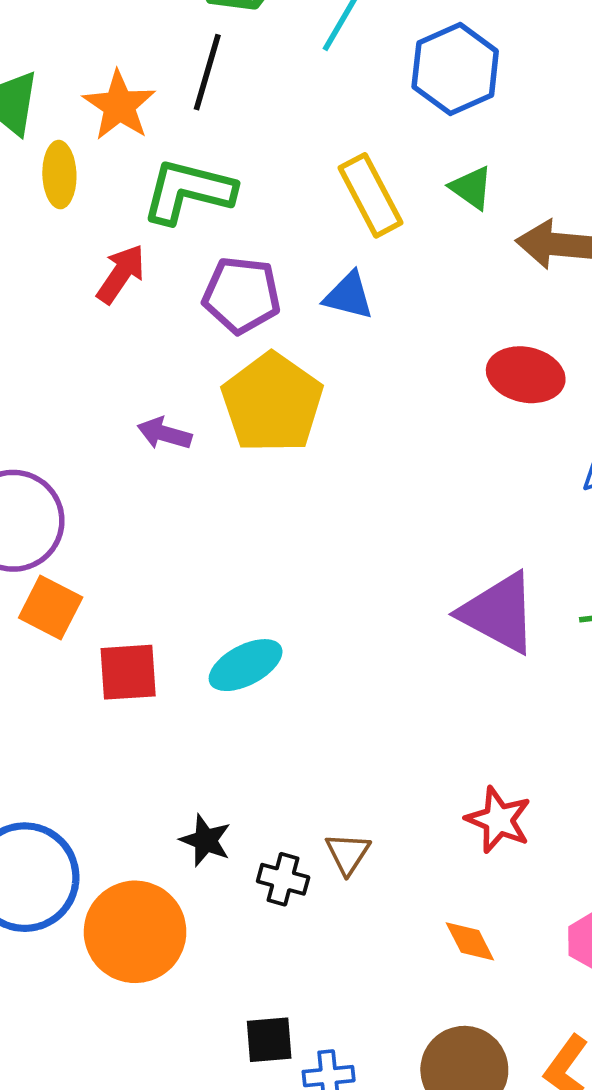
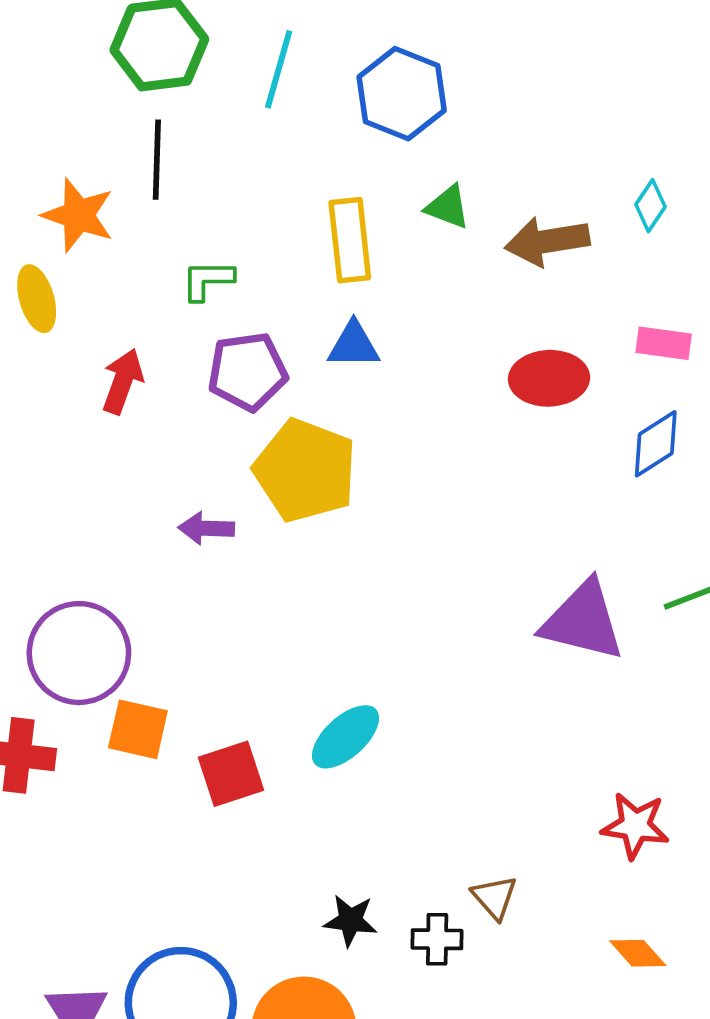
green L-shape: (188, 191) -> (208, 280), moved, size x0.6
yellow rectangle: (370, 195) -> (350, 240), turned 36

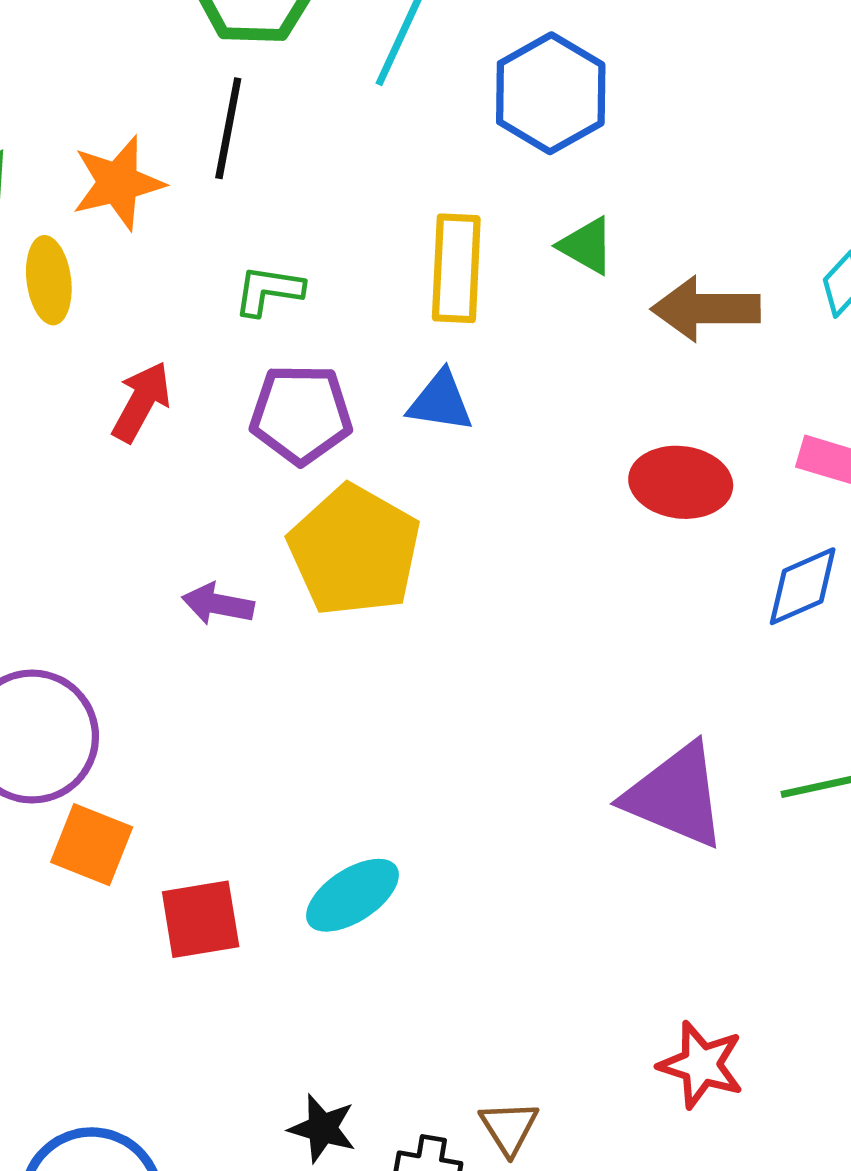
orange star: (78, 215) -> (118, 183), turned 30

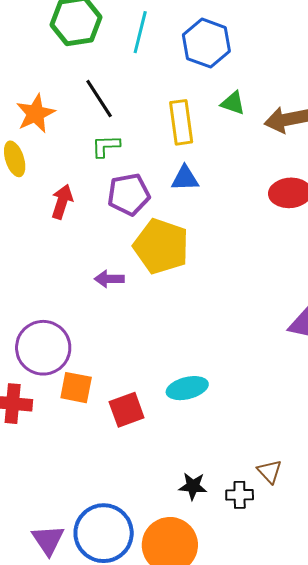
black line: (228, 128) -> (99, 99), moved, turned -33
cyan ellipse: (352, 895) -> (187, 388), turned 30

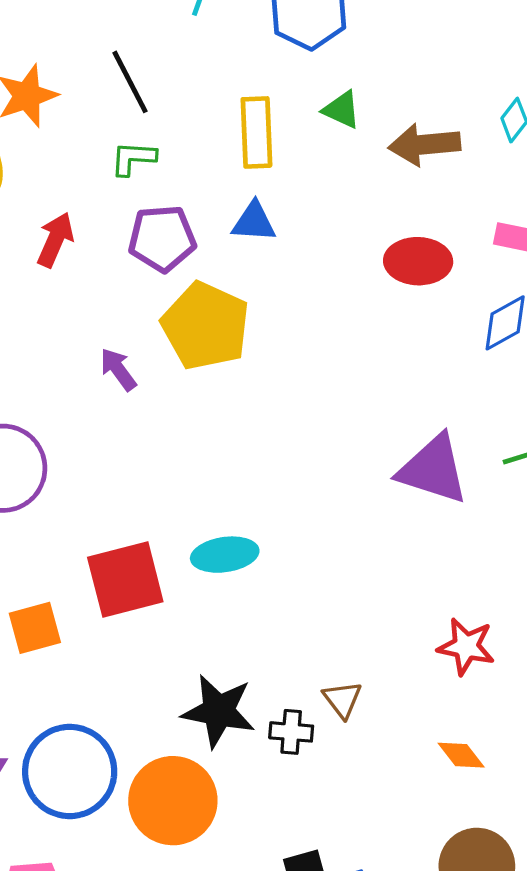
purple arrow: (109, 279) -> (118, 369), turned 48
orange square: (76, 388) -> (35, 628), moved, turned -32
red square: (127, 410) -> (125, 579), size x1.4
black star: (193, 486) -> (219, 711), size x1.6

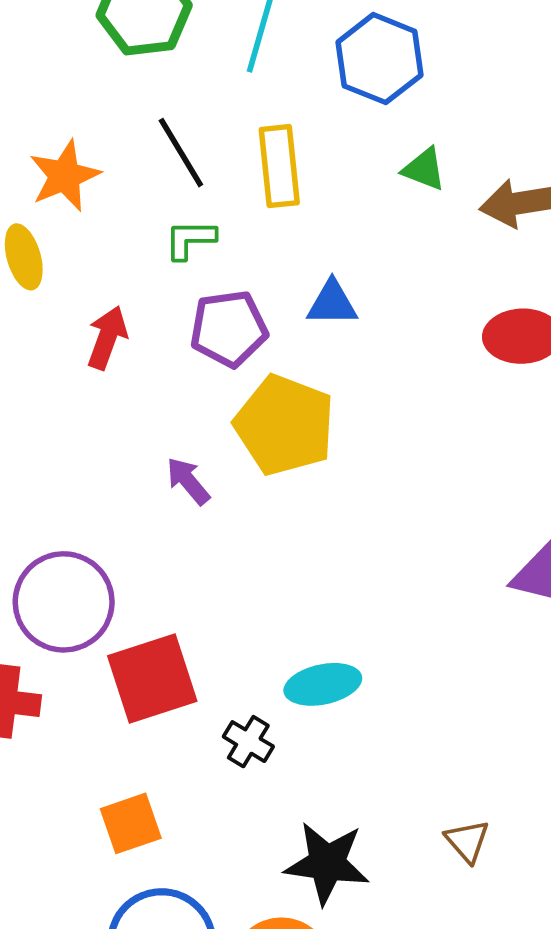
yellow rectangle: (256, 132) -> (279, 166), moved
red square: (125, 579) -> (152, 679), moved
orange square: (35, 628) -> (131, 823), moved
black cross: (291, 732) -> (248, 742), moved, turned 30

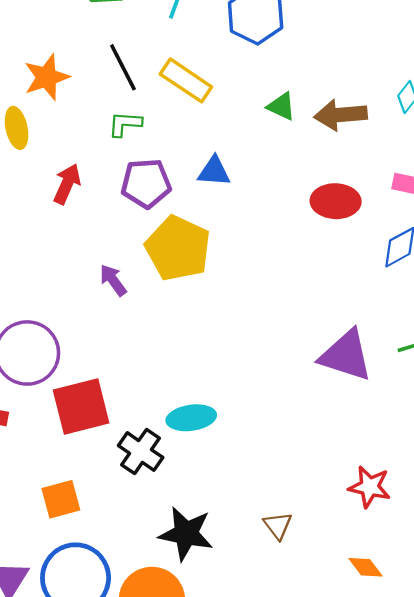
yellow rectangle: (279, 166) -> (186, 80), turned -54
green triangle: (424, 169) -> (281, 106), moved
black cross: (248, 742) -> (141, 452), size x1.4

